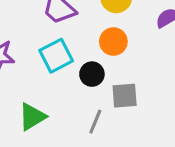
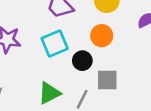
green triangle: (32, 117) -> (49, 93), moved

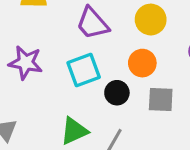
gray square: (107, 80) -> (161, 100), moved

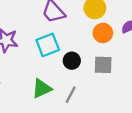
orange circle: (142, 63) -> (103, 33), moved

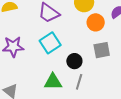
black circle: (72, 61) -> (74, 61), moved
green triangle: (42, 89) -> (53, 82), turned 36

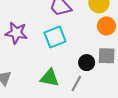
black circle: (74, 61) -> (87, 63), moved

